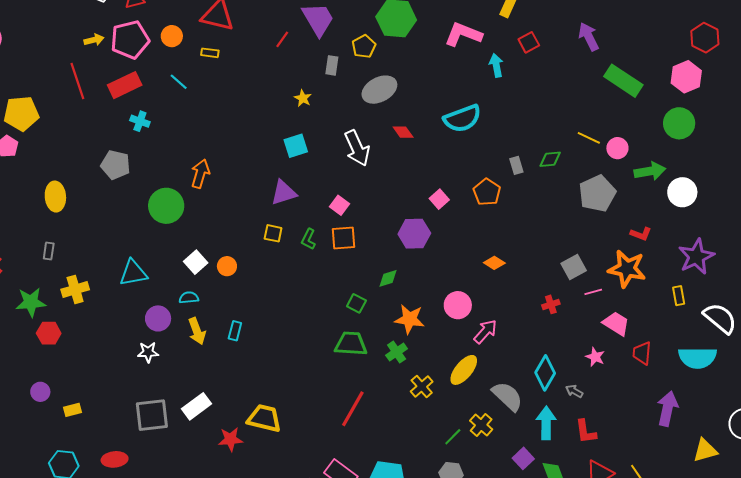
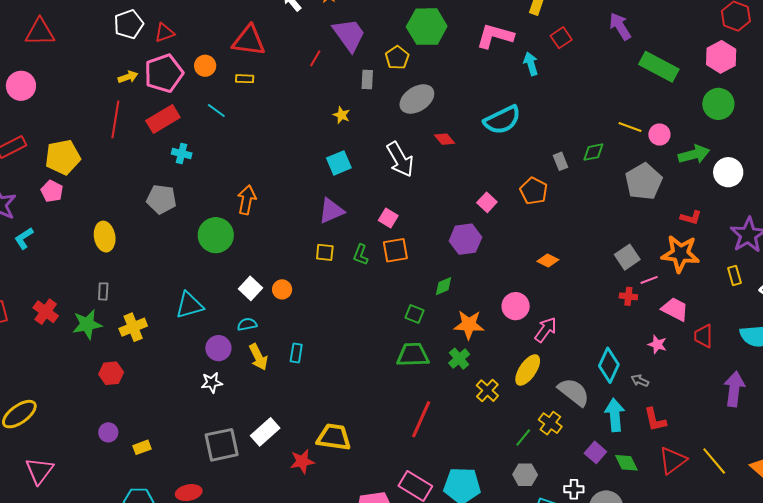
red line: (77, 81) -> (115, 119), turned 33
green star: (31, 302) -> (87, 324), moved
red cross: (551, 304) -> (628, 296), moved, turned 30

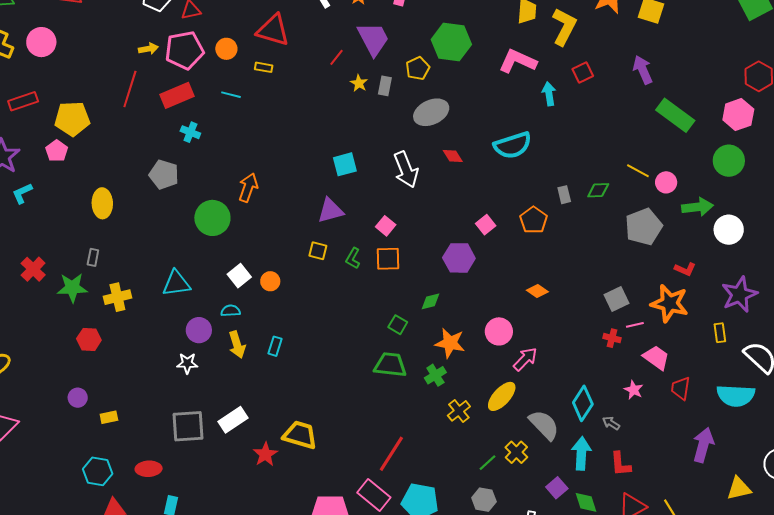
cyan line: (216, 111) -> (231, 95), turned -30
yellow star: (342, 115) -> (359, 83), moved
red line: (421, 419) -> (391, 454), moved
red star: (302, 461) -> (265, 454), turned -30

